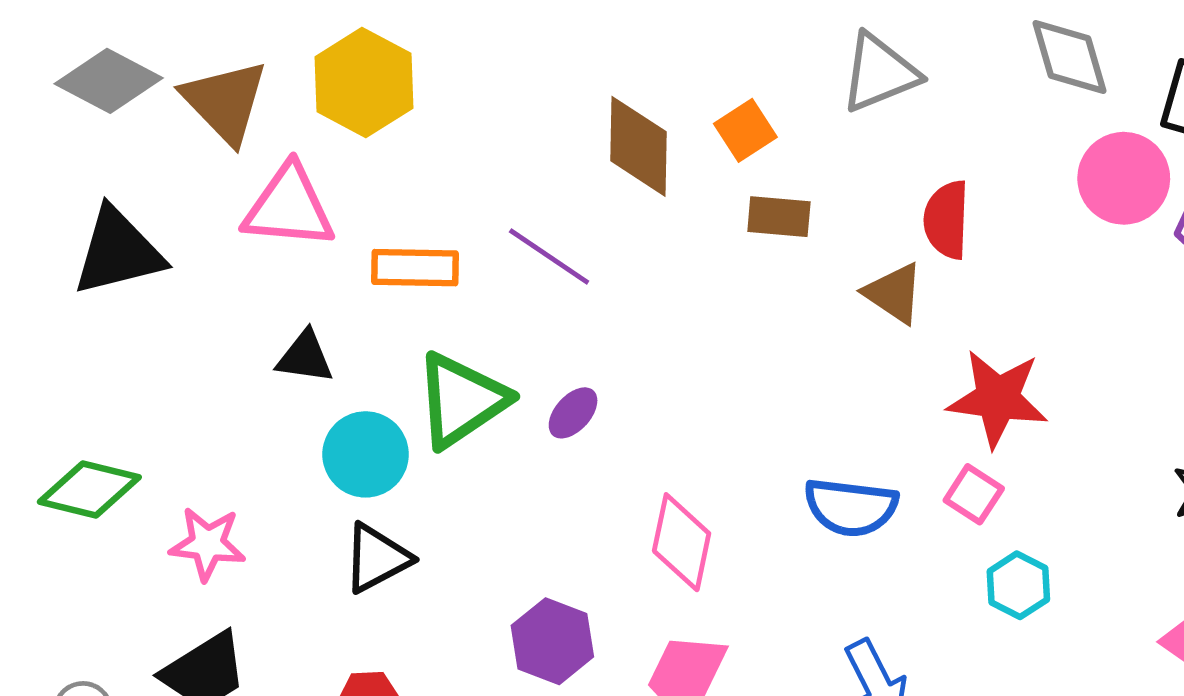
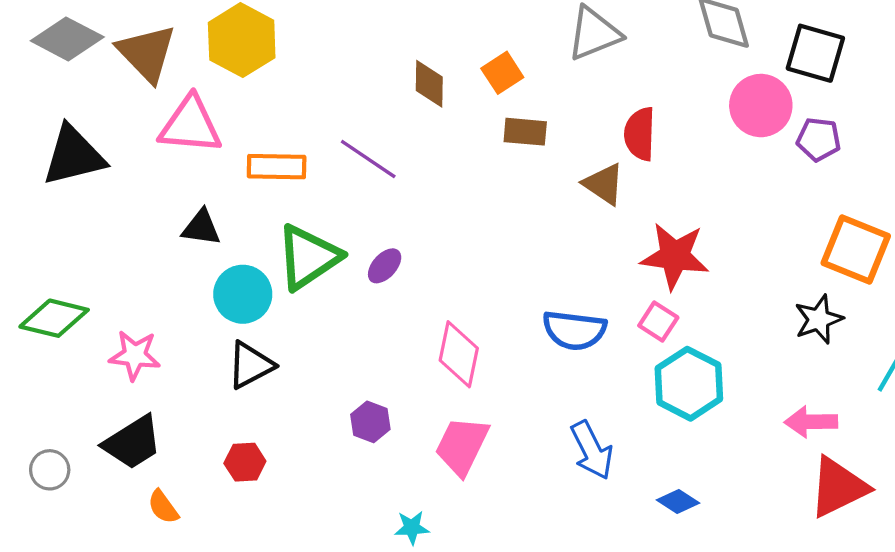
brown diamond: (638, 146) -> (429, 84), size x0.7
cyan hexagon: (1018, 585) -> (689, 384), size x1.6
purple hexagon: (552, 641) -> (370, 422), size x0.7

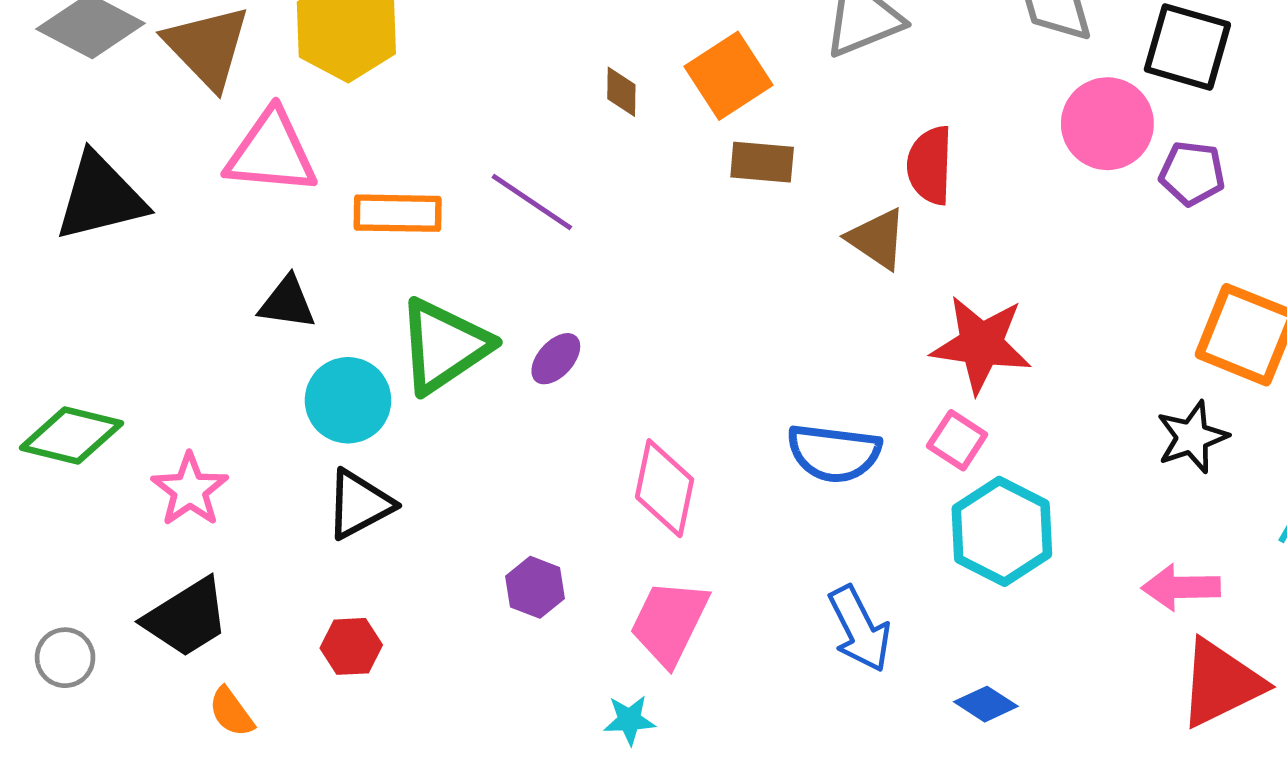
orange square: (502, 73) -> (728, 76), size x1.4
brown diamond: (429, 84) -> (621, 92), size x0.7
pink star: (135, 355) -> (190, 490), turned 30
cyan star: (412, 528) -> (629, 720), moved

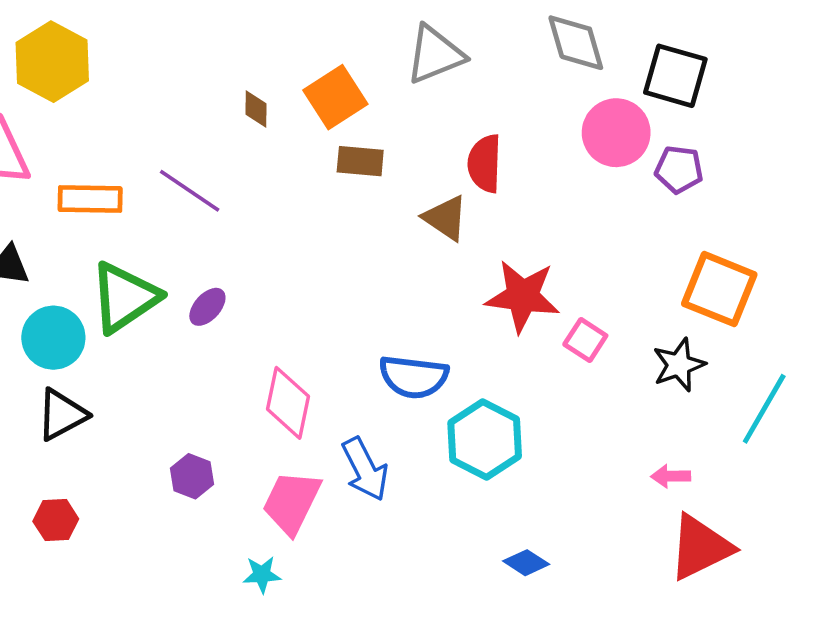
pink square: (957, 440) -> (585, 340), moved
cyan hexagon: (1002, 531) -> (485, 440), moved
pink arrow: (1181, 587) -> (671, 476), size x0.7
blue arrow: (860, 629) -> (365, 469), moved

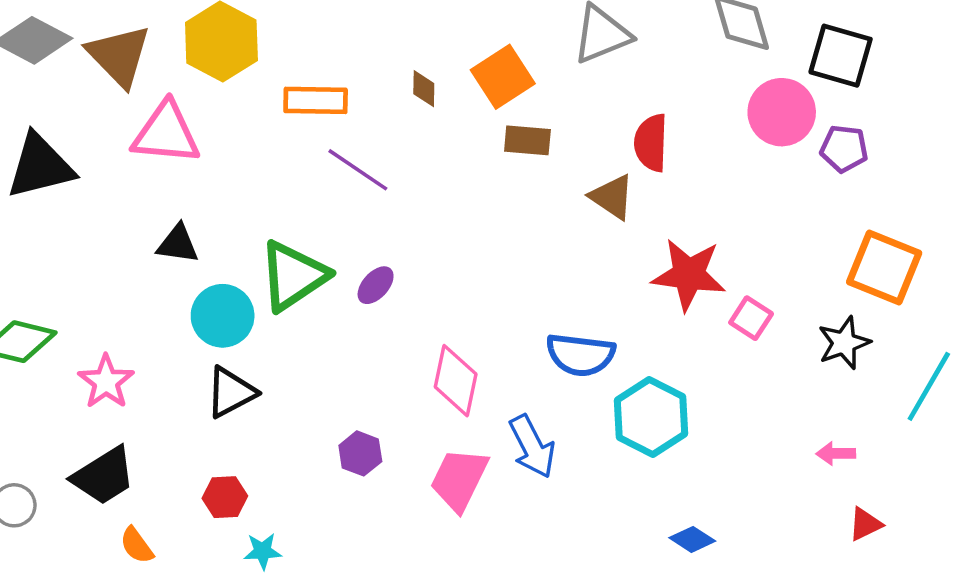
orange rectangle: (90, 199) -> (316, 100), moved
red triangle: (700, 547) -> (865, 524), size x0.5
cyan star: (262, 575) -> (263, 551), moved

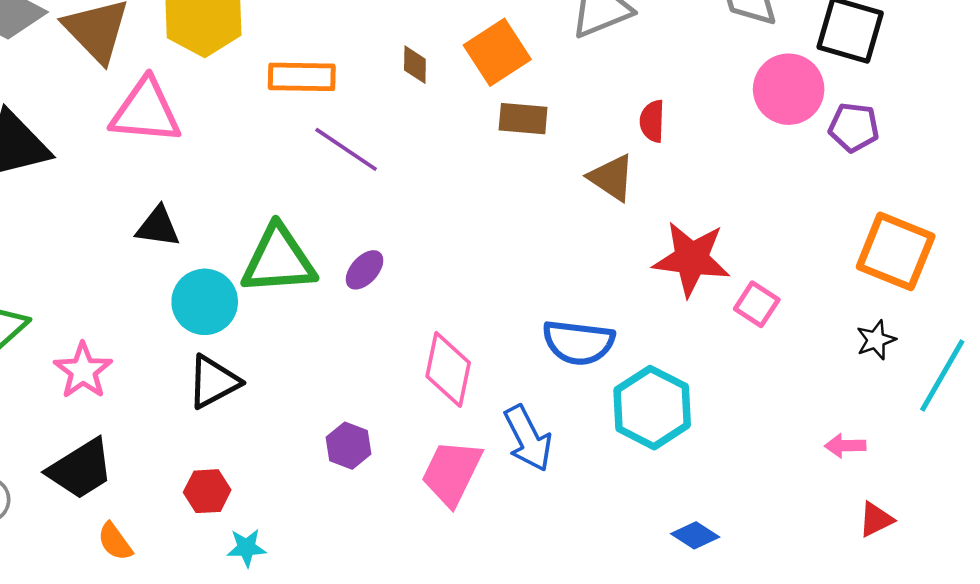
red semicircle: (651, 143) -> (652, 121), size x0.7
green triangle: (293, 276) -> (278, 260), turned 30
black star: (844, 343) -> (876, 340), moved, size x0.7

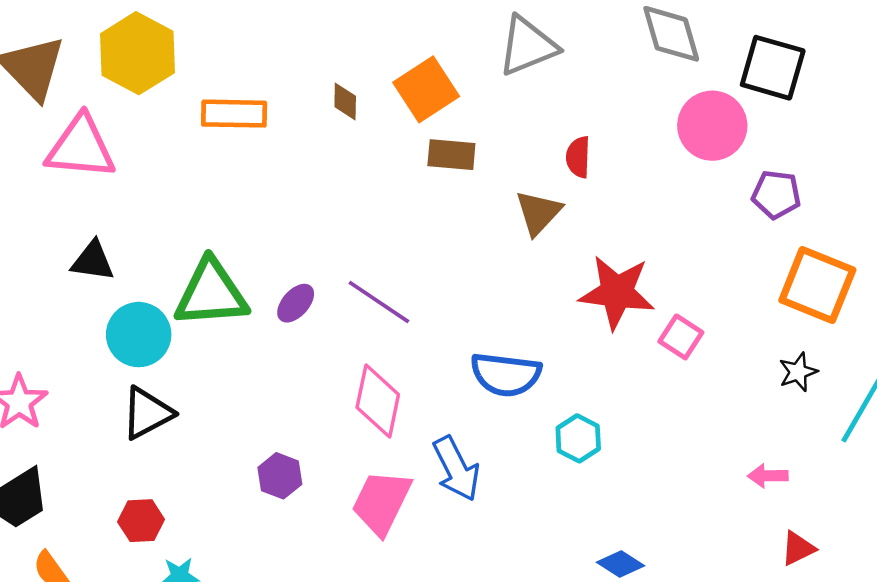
purple pentagon: (854, 127) -> (776, 194), moved
purple line: (346, 149) -> (379, 302), moved
brown triangle: (612, 178) -> (538, 213), turned 39
cyan hexagon: (652, 408) -> (578, 438), size x0.6

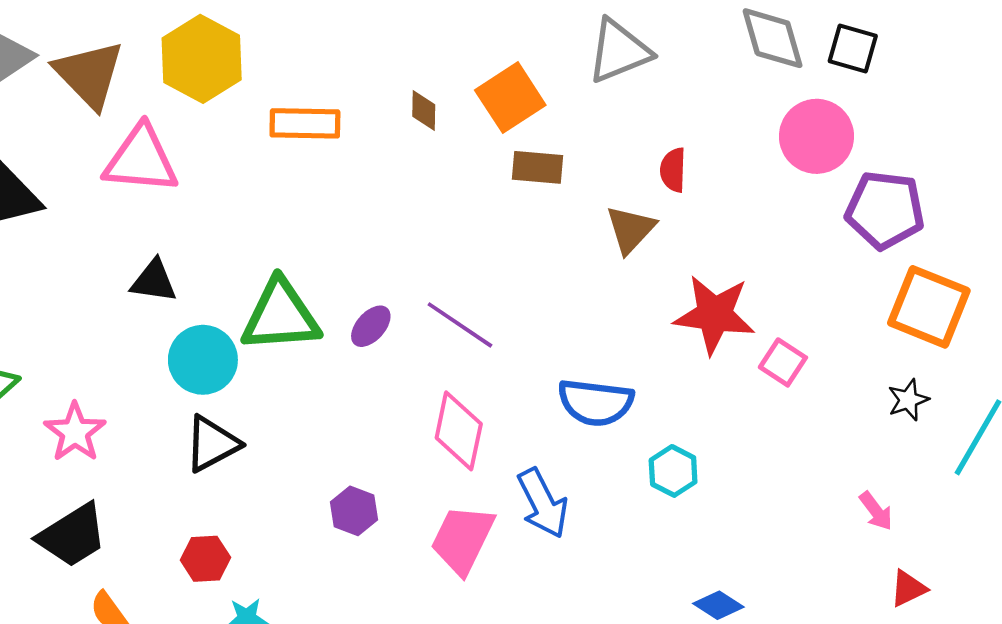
black square: (773, 68) -> (853, 48), moved, size x0.7
purple pentagon: (776, 194) -> (885, 210), size x1.5
pink arrow: (768, 476) -> (876, 511), turned -126

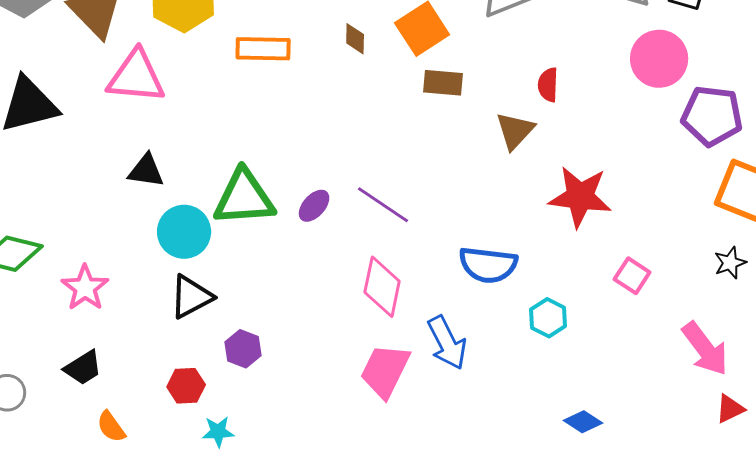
pink square: (783, 362) -> (632, 276), moved
purple hexagon: (354, 511) -> (243, 349), moved
pink arrow: (876, 511) -> (705, 349), size x1.8
black trapezoid: (72, 535) -> (83, 368), size x0.7

